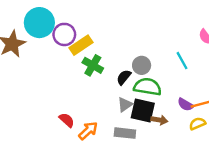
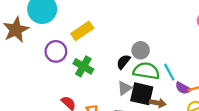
purple circle: (64, 34) -> (56, 51), moved
cyan line: (182, 61) -> (169, 72), moved
green cross: (93, 65) -> (83, 66), moved

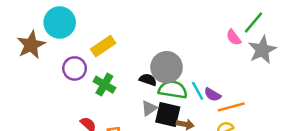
gray circle: (141, 50) -> (167, 67), size x1.6
black semicircle: (123, 62) -> (148, 80), turned 70
purple semicircle: (183, 88) -> (213, 95), moved

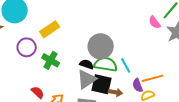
black semicircle: (148, 80) -> (87, 64), moved
purple semicircle: (213, 95) -> (138, 85), moved, turned 40
gray triangle: (149, 108) -> (87, 79), size x1.5

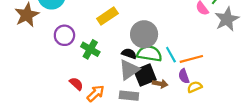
yellow rectangle: (50, 29) -> (107, 16), moved
orange line: (153, 78) -> (191, 59), moved
black square: (102, 84) -> (145, 75), turned -35

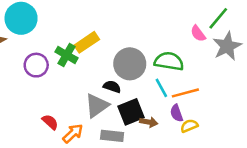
green cross: (90, 49) -> (67, 55), moved
green semicircle: (149, 54) -> (169, 61), moved
gray triangle: (129, 70) -> (97, 106), moved

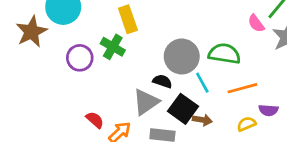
yellow rectangle: (87, 42) -> (128, 19), moved, turned -75
cyan line: (161, 88) -> (202, 83), moved
black square: (131, 112) -> (183, 109), turned -32
purple semicircle: (177, 113) -> (268, 110), moved, turned -66

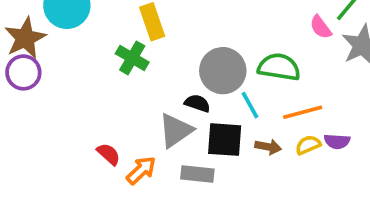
purple circle: (80, 58) -> (23, 72), moved
black square: (183, 109) -> (225, 140), turned -32
brown arrow: (202, 120) -> (268, 147), moved
yellow semicircle: (246, 124) -> (308, 145), moved

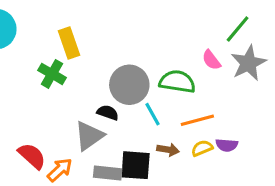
pink semicircle: (321, 27) -> (211, 60), moved
black square: (225, 140) -> (136, 165), moved
red semicircle: (109, 154) -> (32, 156), size x1.4

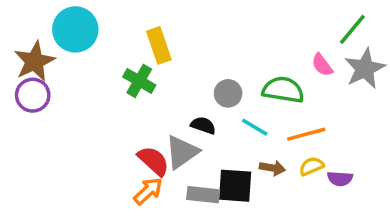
gray circle: (129, 85) -> (228, 93), size x0.6
cyan line: (153, 114) -> (255, 127), turned -30
purple semicircle: (227, 145) -> (340, 179), moved
red semicircle: (32, 156) -> (153, 161), moved

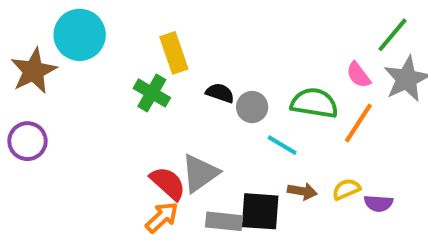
purple circle: (33, 95) -> (27, 141), moved
black semicircle: (203, 125) -> (220, 93), moved
orange line: (306, 134) -> (358, 123), moved, turned -42

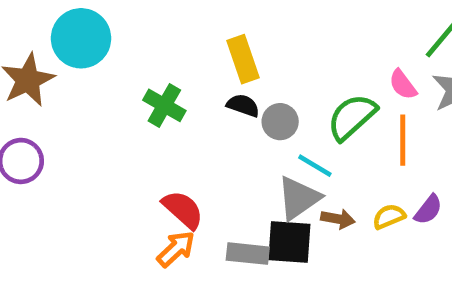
yellow rectangle: (174, 53) -> (243, 59), moved
green semicircle: (314, 103) -> (352, 117), turned -51
orange line: (358, 123) -> (403, 140), turned -33
gray triangle: (200, 173) -> (299, 198), moved
purple semicircle: (378, 203) -> (428, 210), moved, turned -56

